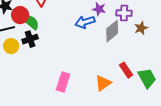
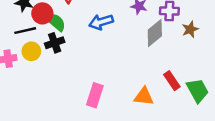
blue arrow: (85, 22) -> (101, 22), moved
orange triangle: (103, 83) -> (144, 97), turned 42

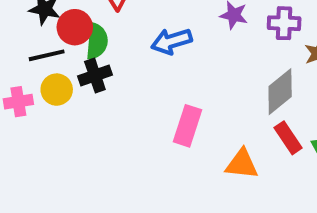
green semicircle: (56, 22) -> (97, 41), turned 55
gray diamond: (155, 33) -> (280, 92), moved
pink rectangle: (95, 95) -> (187, 126), moved

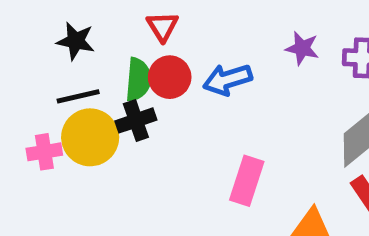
red circle: (75, 27) -> (170, 77), moved
yellow circle: (57, 90) -> (90, 137), size x1.5

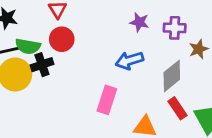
green semicircle: (138, 80) -> (28, 46), moved, turned 95
blue arrow: (227, 80) -> (129, 60), moved

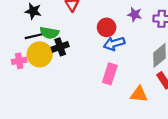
red circle: (62, 39) -> (107, 27), moved
blue arrow: (129, 60) -> (114, 44), moved

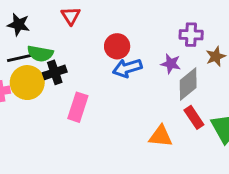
purple star: (135, 14) -> (171, 64), moved
pink rectangle: (110, 74) -> (78, 107), moved

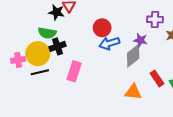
black star: (19, 25) -> (56, 12), moved
black line: (20, 58) -> (40, 72), moved
gray diamond: (188, 84) -> (133, 56), moved

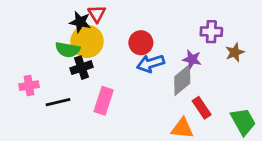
yellow circle: (38, 54) -> (87, 41), moved
red rectangle: (157, 79) -> (202, 108), moved

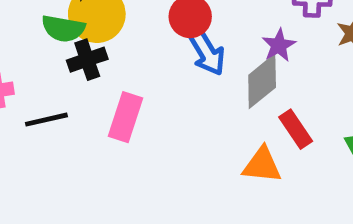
purple star: (192, 59) -> (279, 45), turned 30
blue arrow: (151, 63) -> (207, 52), turned -104

